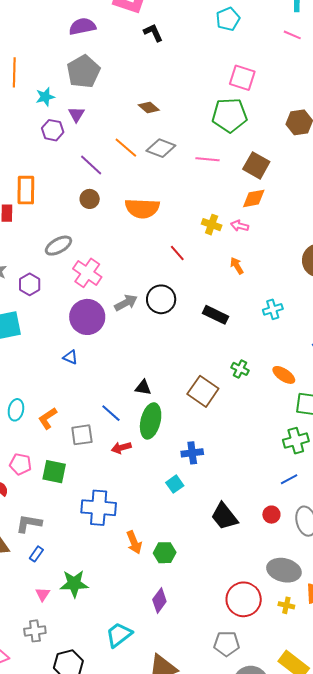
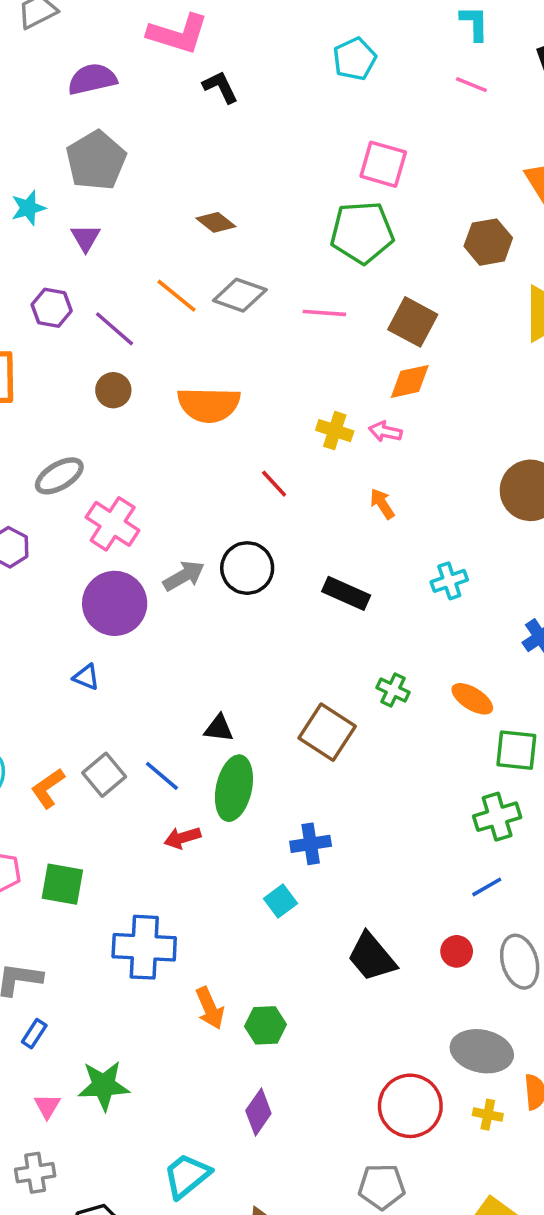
purple hexagon: (53, 130) -> (52, 308), moved
gray square: (82, 435) -> (104, 775), moved, turned -30

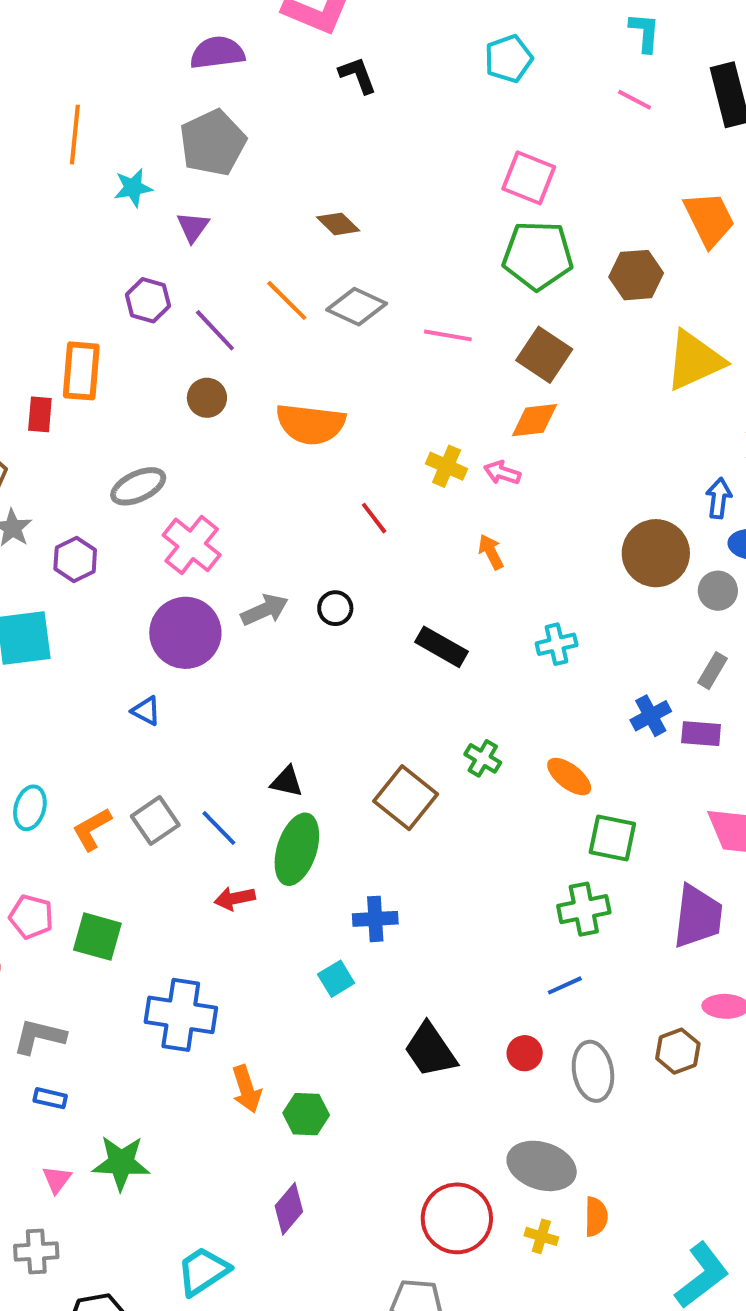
green pentagon: (362, 232) -> (538, 255), moved
black circle: (247, 568) -> (335, 608), size x0.6
blue rectangle: (34, 1034) -> (50, 1098), turned 64

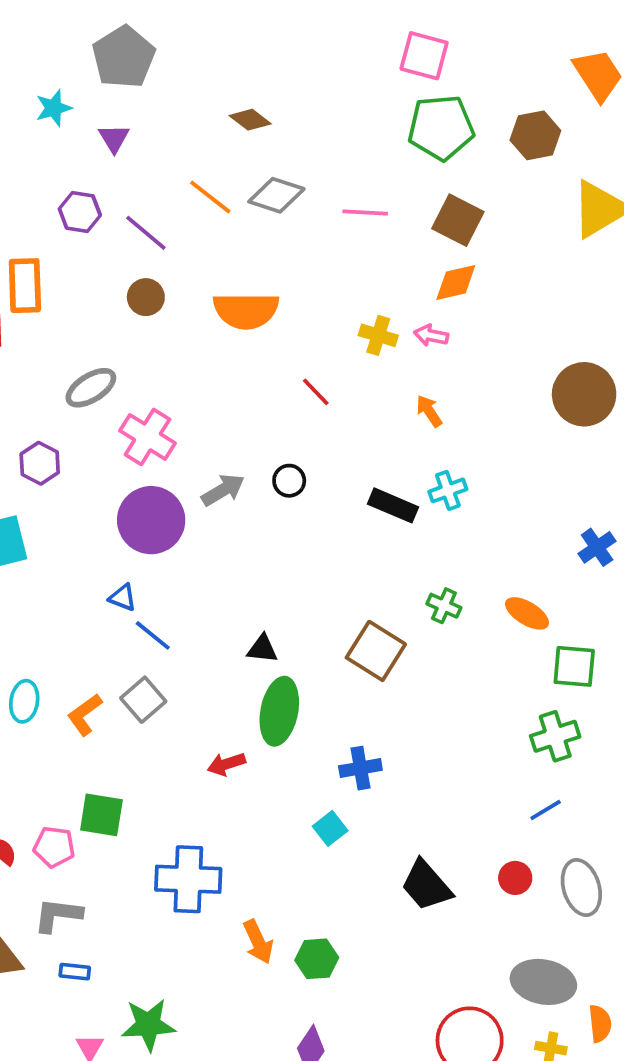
cyan cross: (557, 644) -> (448, 490), moved
blue line: (219, 828) -> (153, 635), moved
pink pentagon: (31, 917) -> (54, 847), moved

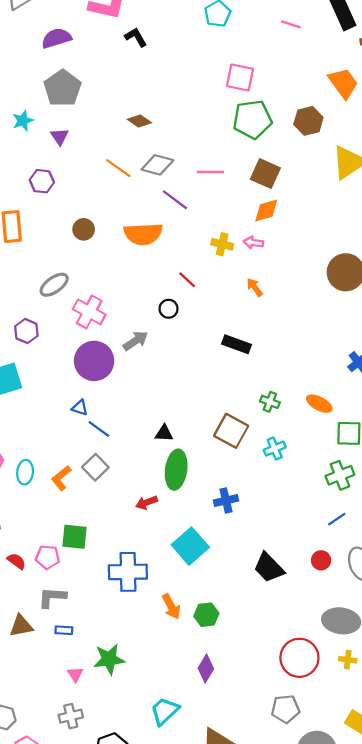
purple line: (146, 233) -> (175, 200), moved
black circle: (289, 481) -> (169, 309), moved
cyan cross: (448, 490) -> (275, 449), moved
cyan square: (330, 828) -> (190, 546), moved, size x1.8

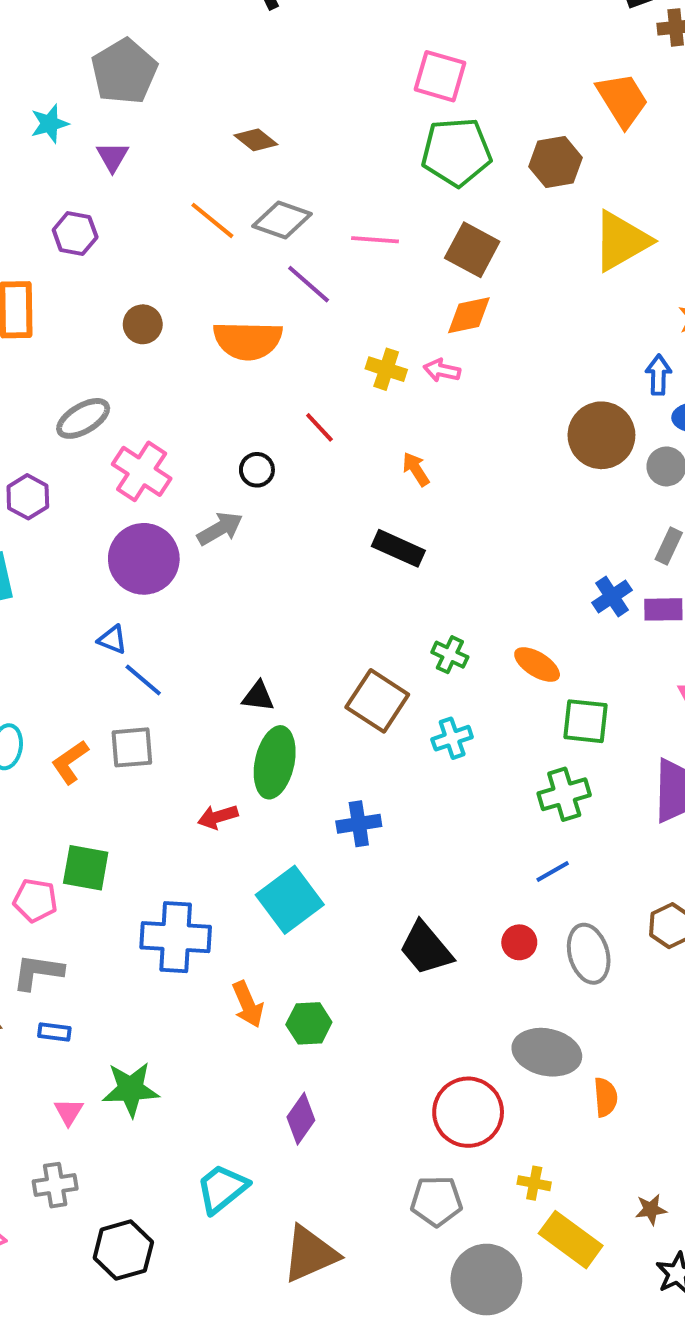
orange arrow: (255, 287) -> (416, 469), moved
black circle: (169, 309) -> (257, 470), moved
gray square: (95, 467) -> (132, 747), turned 35
yellow cross: (348, 660) -> (534, 1183), moved

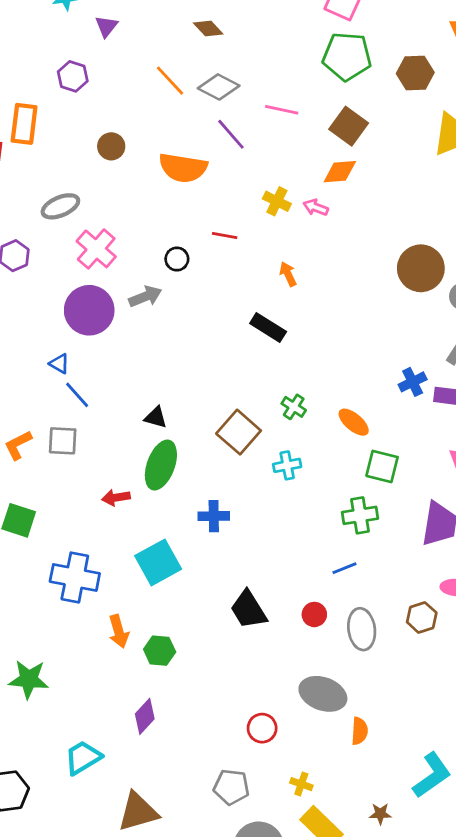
red line: (319, 427) -> (225, 235), turned -45
red circle: (468, 1112) -> (262, 728), size x0.6

